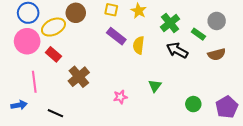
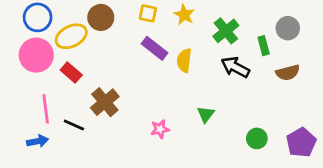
green rectangle: (198, 34) -> (264, 46), turned 40
blue arrow: (19, 105) -> (38, 141), moved
black line: (55, 113) -> (74, 125), moved

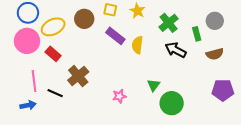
brown circle: (101, 17) -> (84, 19), moved
green circle: (257, 138) -> (172, 103), moved, size x1.5
purple pentagon: (301, 143) -> (223, 90), moved, turned 30

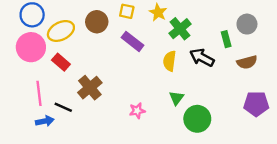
green cross: (169, 23) -> (180, 29), moved
yellow semicircle: (137, 45) -> (170, 61), moved
blue arrow: (28, 105) -> (45, 121), moved

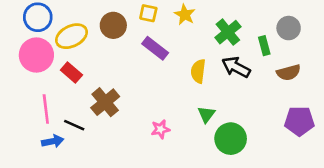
green cross: (180, 29) -> (228, 32), moved

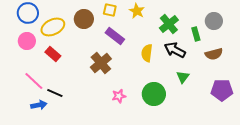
pink circle: (36, 55) -> (27, 41), size x0.7
brown cross: (105, 102) -> (101, 63), moved
pink line: (46, 109) -> (34, 81), turned -40
green triangle: (206, 114) -> (183, 77), moved
green circle: (231, 139) -> (154, 94), moved

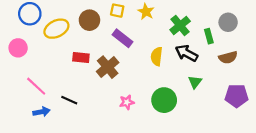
pink circle: (27, 41) -> (18, 48), moved
red rectangle: (53, 54) -> (81, 57), moved, turned -35
black line: (55, 93) -> (69, 100), moved

